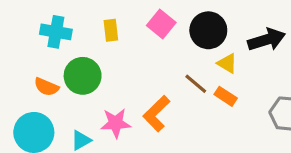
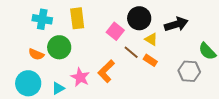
pink square: (161, 24) -> (115, 31), moved
yellow rectangle: (111, 30) -> (77, 18), size x1.5
pink star: (116, 123) -> (80, 77), turned 30

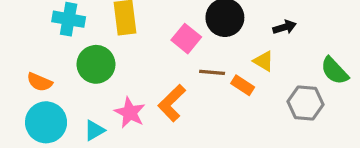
black arrow: (176, 24) -> (285, 27), size x0.6
yellow triangle: (151, 39) -> (264, 61), moved
brown line: (131, 52) -> (212, 72), turned -35
orange semicircle: (36, 54) -> (40, 82), moved

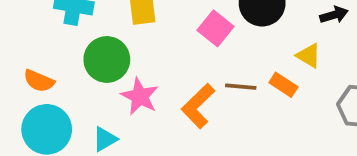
brown line: (212, 72) -> (241, 87), moved
pink star: (130, 113) -> (140, 96), moved

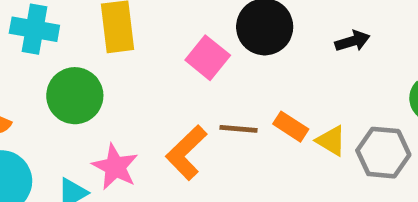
yellow triangle: (309, 56) -> (331, 141), moved
pink star: (140, 96) -> (115, 167), moved

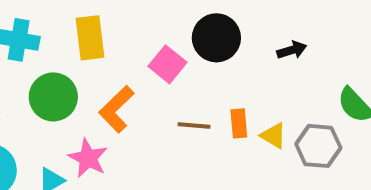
orange rectangle: (291, 127) -> (239, 123), turned 52
orange L-shape: (186, 153) -> (117, 109), moved

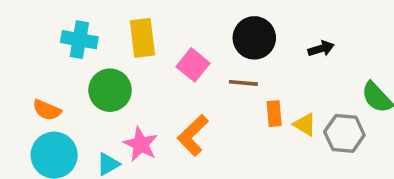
pink square: (167, 64) -> (193, 65), moved
orange L-shape: (117, 109) -> (193, 135), moved
brown line: (194, 125) -> (243, 83), moved

